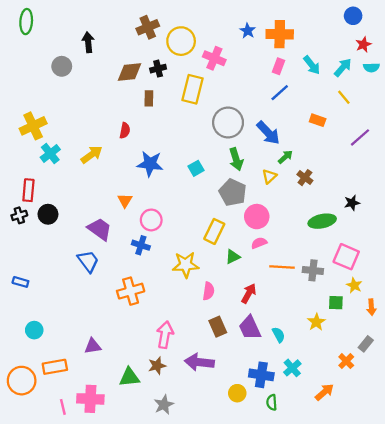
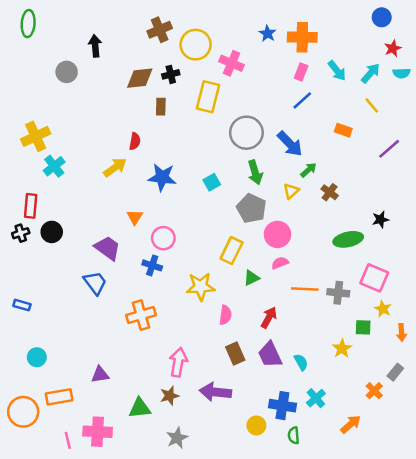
yellow arrow: (92, 155) -> (115, 167), moved

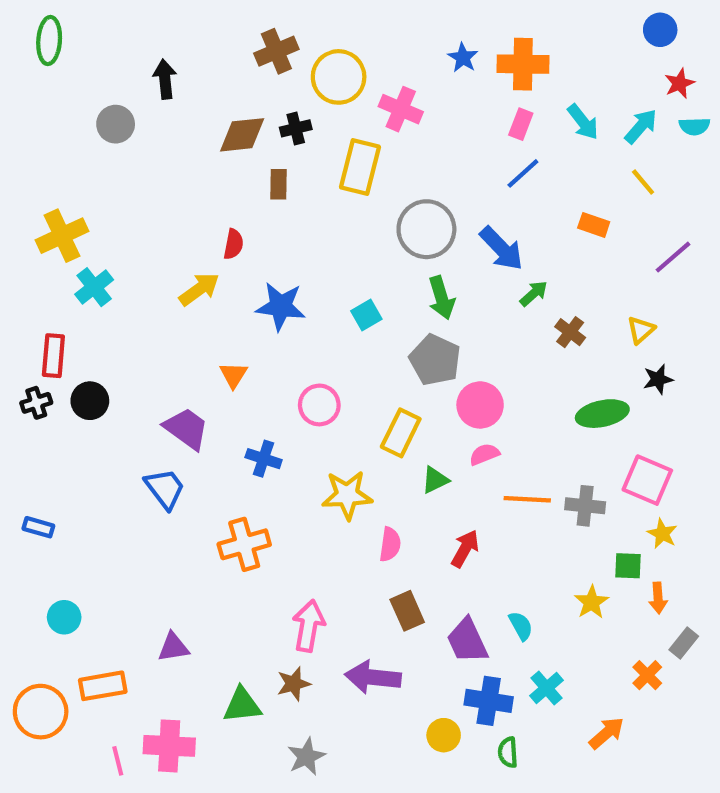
yellow triangle: (291, 191) -> (641, 330), moved
pink circle: (163, 238) -> (319, 405), moved
orange arrow: (402, 332) -> (658, 598), moved
purple trapezoid: (270, 355) -> (467, 641), moved

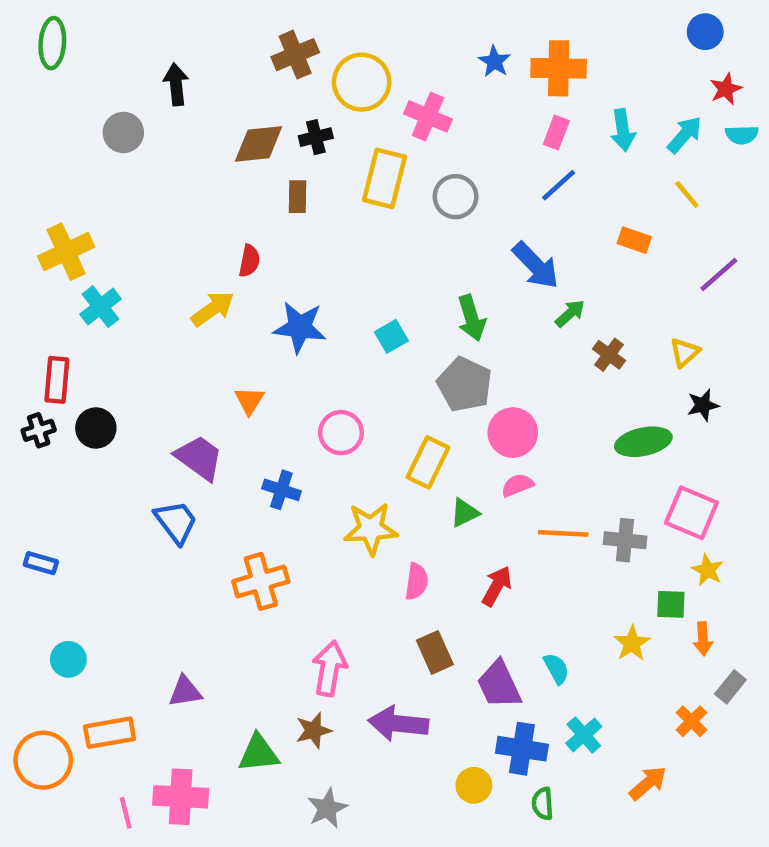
cyan arrow: (583, 122) -> (623, 130), turned 30
gray circle: (426, 229) -> (456, 197), moved, size x0.7

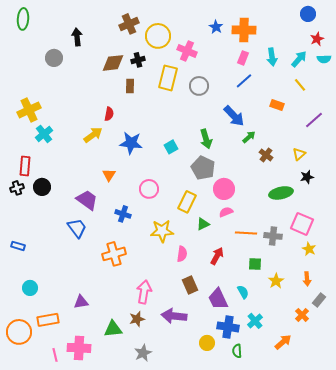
green square: (671, 604) -> (255, 264), moved

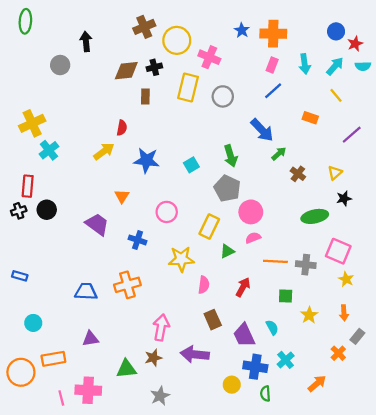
blue circle: (308, 14) -> (336, 31), moved
blue trapezoid: (77, 228) -> (86, 292), moved, turned -50

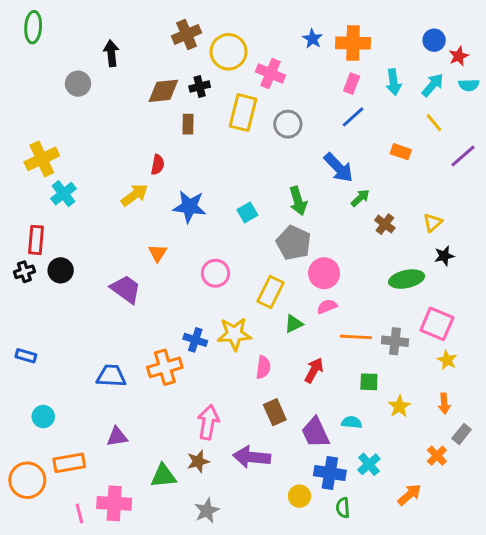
purple line: (352, 135) -> (463, 156), moved
blue cross: (138, 240) -> (195, 340), moved
cyan semicircle: (272, 327) -> (352, 422), turned -56

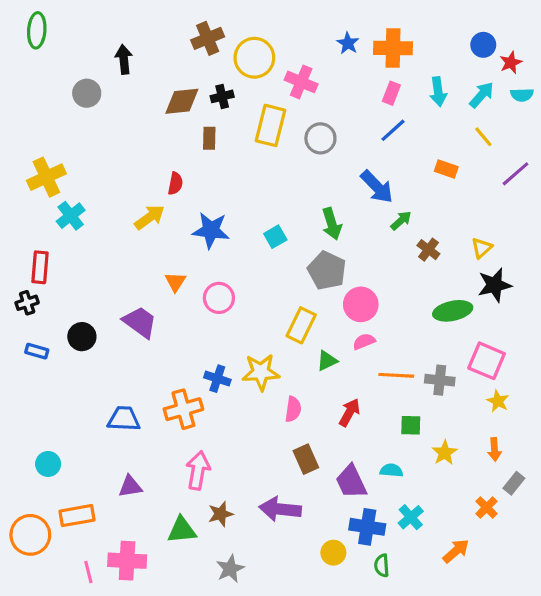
black star: (444, 256) -> (495, 285), size x1.5
black circle: (61, 270) -> (82, 337), moved
pink circle: (215, 273) -> (219, 298), moved
blue rectangle: (26, 356) -> (37, 351), moved
pink arrow: (208, 422) -> (198, 470), moved

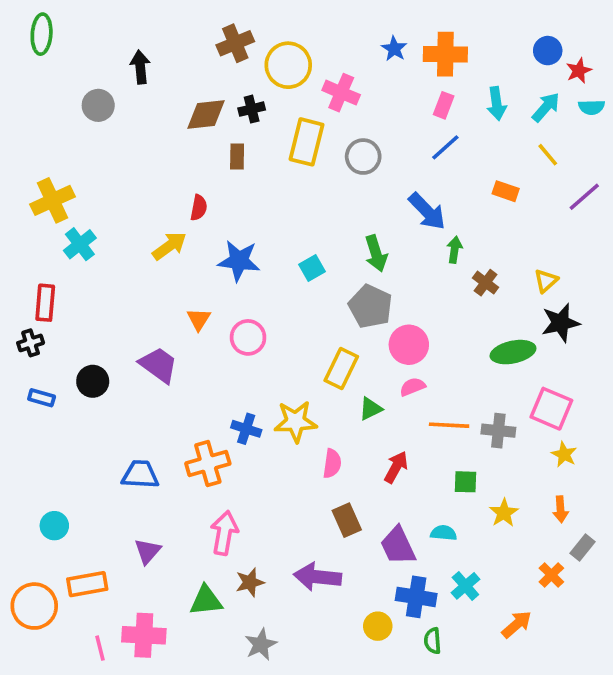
green arrow: (401, 221) -> (455, 250), turned -40
purple triangle: (130, 487) -> (148, 551), turned -40

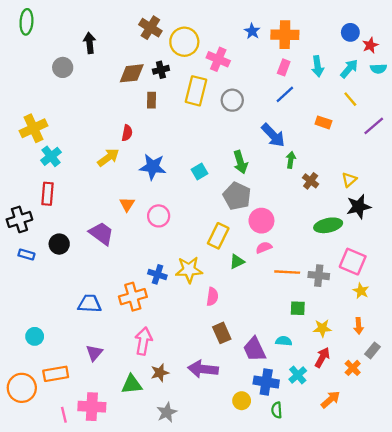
brown cross: (235, 43) -> (150, 28), turned -35
red rectangle: (45, 303) -> (47, 194), moved
black cross: (31, 343) -> (19, 219), size x1.5
red arrow: (396, 467) -> (322, 357), moved
yellow star: (504, 513) -> (322, 328), turned 30

